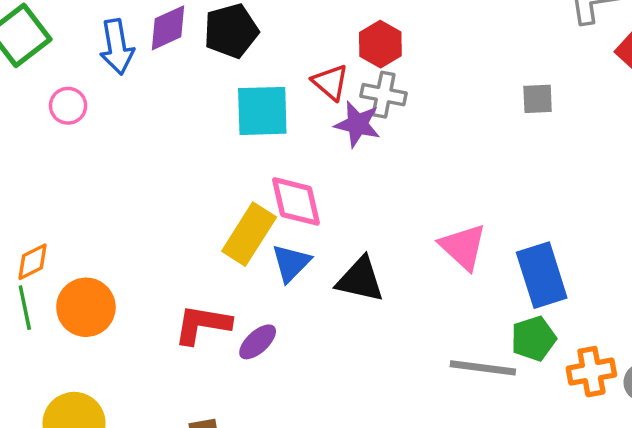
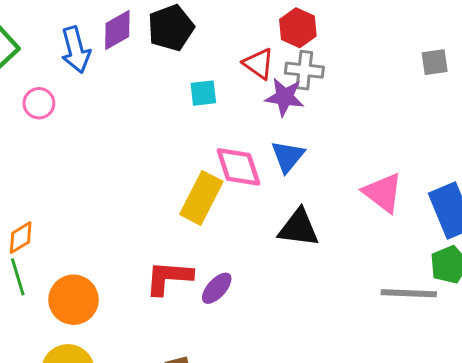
cyan square: (262, 111) -> (203, 93), size x0.6
blue triangle: (291, 263) -> (288, 156), moved
orange circle: (86, 307) -> (73, 300), moved

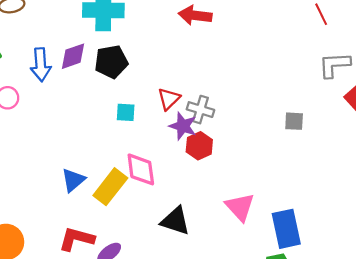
red hexagon: (298, 28) -> (199, 146), moved
red triangle: (259, 64) -> (169, 99), turned 30
blue triangle: (288, 156) -> (73, 180), moved

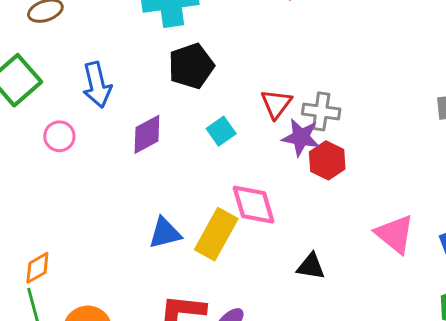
purple diamond: (73, 56) -> (147, 134), moved
cyan square: (126, 112) -> (221, 131), turned -30
blue triangle: (73, 180) -> (165, 233), turned 35
black triangle: (175, 221) -> (311, 266), size x0.7

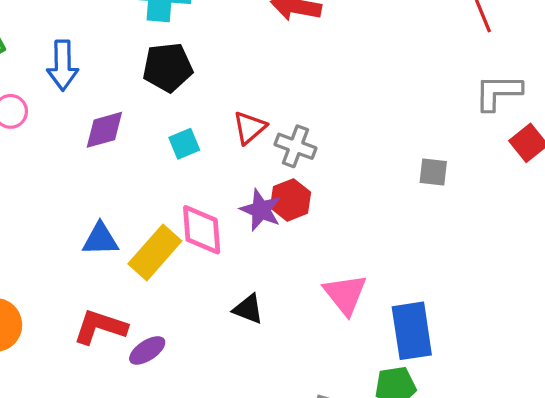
purple star: (301, 137) -> (261, 210), moved

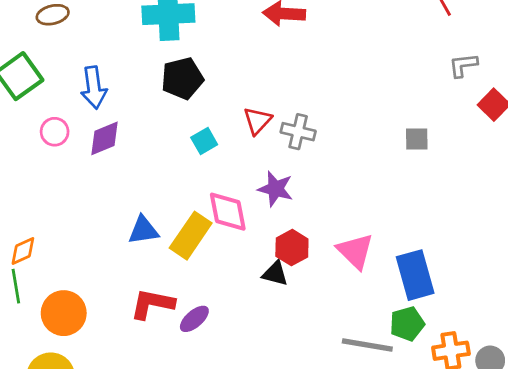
gray L-shape: (498, 92) -> (463, 65), size x0.7
purple diamond: (104, 130) -> (105, 138), moved
red hexagon: (290, 200) -> (292, 248), moved

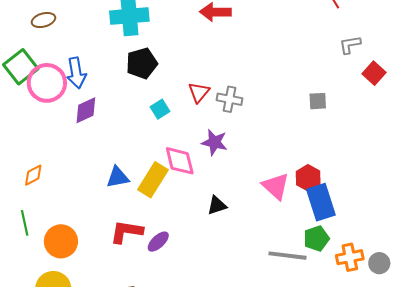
pink circle: (55, 132) -> (47, 83), moved, size x1.8
red hexagon: (292, 248) -> (308, 178), moved
orange diamond: (23, 251) -> (33, 175), moved
black triangle: (275, 274) -> (217, 205), turned -30

